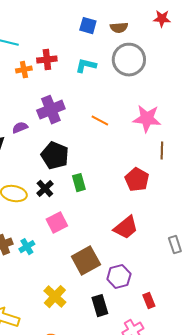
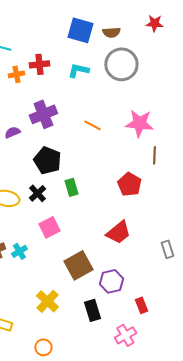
blue square: (88, 26) -> (80, 30), size x1.5

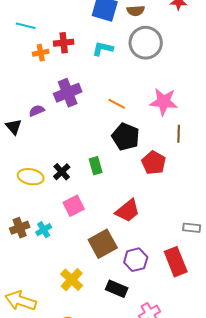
black pentagon: (47, 160) -> (126, 137), moved
red trapezoid: (118, 232) -> (128, 211), moved
gray rectangle: (167, 249) -> (192, 228), turned -66
red rectangle: (141, 305) -> (176, 262), moved, size x1.8
black rectangle: (92, 310) -> (117, 289), turned -50

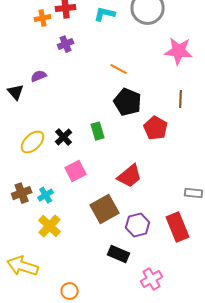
purple cross: (68, 93) -> (66, 44), moved, size x0.6
pink star: (164, 102) -> (179, 51), moved
yellow ellipse: (31, 177) -> (33, 142), turned -55
yellow cross: (72, 280) -> (50, 226), moved

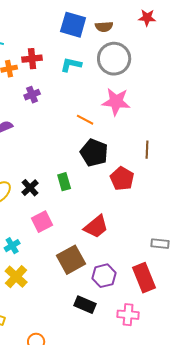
pink star: (179, 51) -> (116, 102), moved
pink cross: (152, 279) -> (128, 315), moved, turned 35

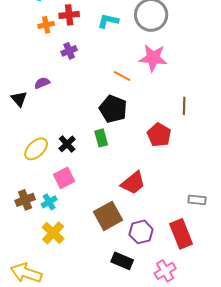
black pentagon: (94, 153) -> (113, 109), moved
pink square: (42, 222) -> (64, 178), moved
pink cross: (128, 315) -> (165, 271), turned -35

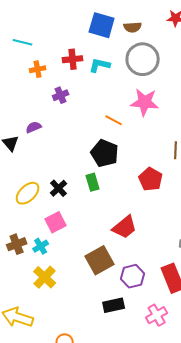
red cross: (69, 15) -> (73, 59), moved
black rectangle: (122, 261) -> (114, 305), turned -35

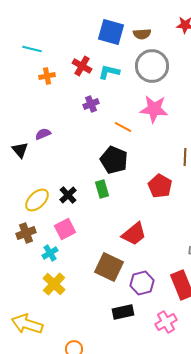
red cross: (73, 59) -> (82, 66), turned 36
purple cross: (61, 95) -> (91, 104), moved
brown cross: (17, 244) -> (26, 233), moved
brown square: (100, 260) -> (109, 267), turned -36

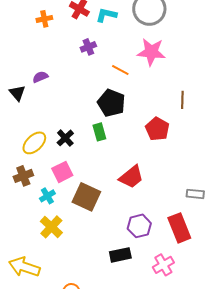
brown square: (109, 267) -> (86, 197), moved

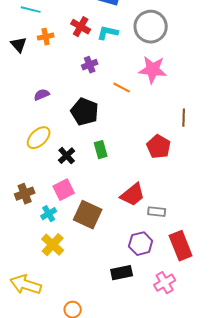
black triangle: (17, 93) -> (19, 45), moved
black pentagon: (111, 103) -> (85, 112), moved
yellow ellipse: (34, 143) -> (39, 138), moved
gray rectangle: (195, 194) -> (157, 212), moved

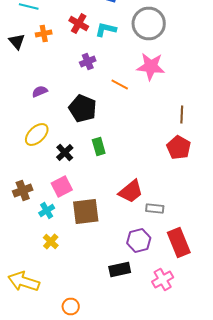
red pentagon: (159, 147) -> (179, 148), moved
brown square: (88, 215) -> (86, 212), turned -32
yellow cross: (53, 245) -> (51, 242), size x0.7

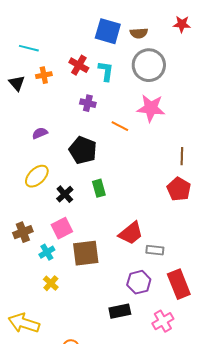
cyan L-shape: (106, 30) -> (106, 71), turned 85
purple cross: (88, 62) -> (88, 103), turned 35

